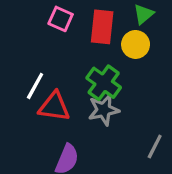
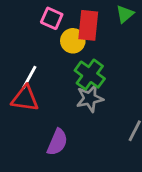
yellow circle: (136, 44) -> (73, 41), moved
red triangle: (54, 107) -> (25, 98), moved

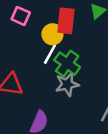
pink square: (52, 18) -> (21, 16), moved
white line: (29, 77) -> (50, 54), moved

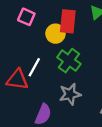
white line: (50, 54) -> (34, 67), moved
gray star: (67, 84) -> (70, 94), moved

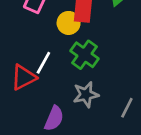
red triangle: (17, 80) -> (24, 77), turned -35

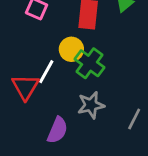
yellow circle: (69, 23) -> (71, 49), moved
red triangle: (24, 77) -> (25, 87), turned -32

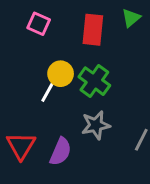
yellow circle: (71, 49) -> (61, 74), moved
red triangle: (25, 87) -> (21, 146), moved

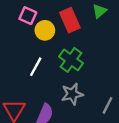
red rectangle: (93, 30) -> (70, 20), turned -30
yellow circle: (61, 74) -> (45, 30), moved

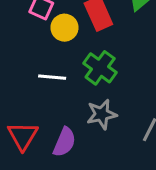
white line: (36, 67) -> (52, 77), turned 66

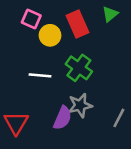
purple semicircle: (64, 142) -> (63, 118), moved

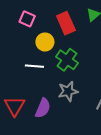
yellow circle: (50, 35) -> (45, 42), moved
purple semicircle: (63, 118) -> (43, 108), moved

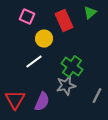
green cross: (67, 60) -> (72, 67), moved
white line: (34, 66) -> (34, 62), turned -42

